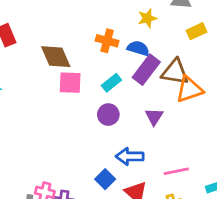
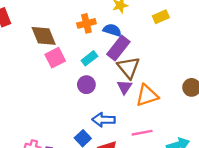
orange cross: (107, 41) -> (86, 23), turned -30
brown triangle: (175, 72) -> (129, 68), moved, turned 40
pink square: (70, 83) -> (55, 58), turned -30
orange triangle: (189, 89) -> (147, 95), moved

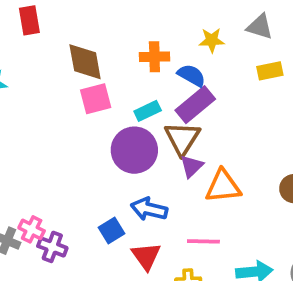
brown triangle: (129, 68) -> (182, 138), moved
purple circle: (86, 85) -> (134, 150), size x1.6

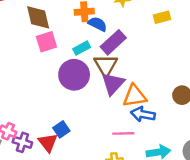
blue semicircle: (191, 75) -> (98, 24), moved
purple triangle: (192, 166) -> (113, 84), size x1.5
blue arrow: (149, 209) -> (143, 114), moved
red triangle: (146, 256) -> (48, 143), moved

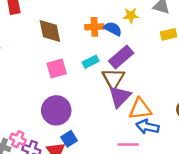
blue semicircle: (98, 24) -> (113, 29), moved
pink square: (46, 42) -> (57, 68), moved
purple circle: (74, 75) -> (56, 110), moved

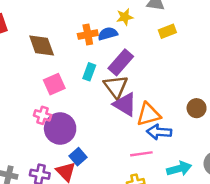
blue semicircle: (113, 29) -> (108, 34), turned -36
cyan rectangle: (91, 62) -> (89, 72), turned -35
purple triangle: (120, 97) -> (125, 104), turned -35
pink cross: (18, 139) -> (43, 115), moved

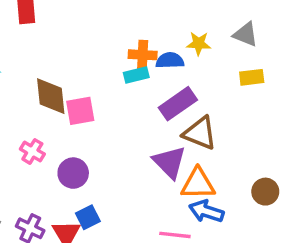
brown diamond: (42, 46) -> (51, 96), moved
cyan rectangle: (89, 72) -> (136, 75), moved, turned 42
brown triangle: (116, 87) -> (200, 133), moved, turned -45
pink cross: (43, 115) -> (32, 151), moved
purple circle: (60, 128) -> (73, 173), size x0.7

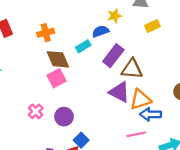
orange cross: (143, 55) -> (46, 33), moved
brown diamond: (51, 96) -> (58, 59), moved
pink cross: (32, 151) -> (36, 111), turned 32

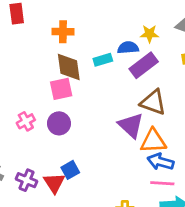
purple rectangle: (113, 56) -> (144, 65), moved
purple circle: (64, 117) -> (59, 123), moved
pink line: (136, 134) -> (162, 183), moved

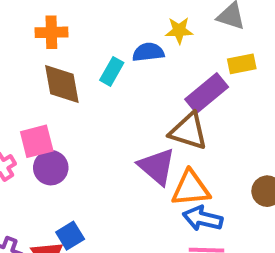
cyan rectangle: (103, 60) -> (112, 71), turned -42
purple rectangle: (144, 65) -> (207, 93), moved
pink square: (61, 89) -> (37, 141), moved

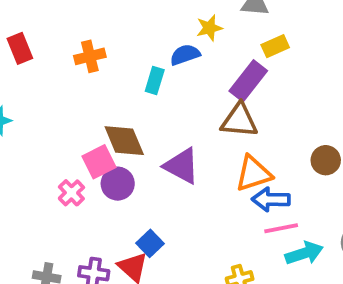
brown diamond: (62, 84) -> (124, 141), moved
purple triangle: (157, 167) -> (182, 166), moved

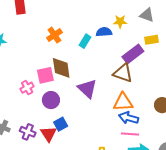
orange cross: (90, 56) -> (54, 35), moved, turned -35
purple circle: (118, 184) -> (51, 100), moved

